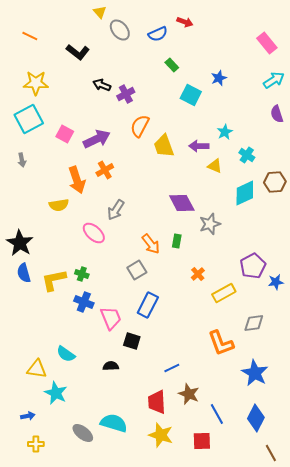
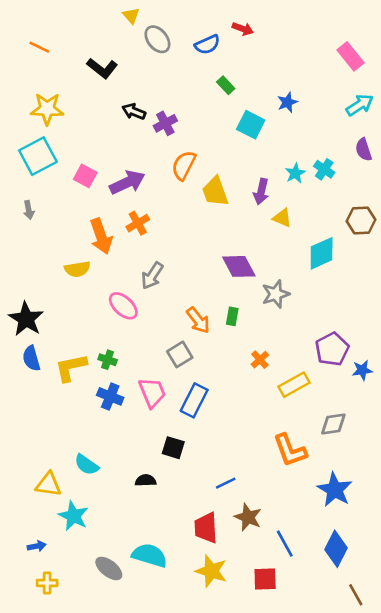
purple arrow: (199, 146) -> (261, 192), turned -78
cyan cross: (247, 155) -> (324, 169), moved
brown hexagon: (275, 182) -> (361, 220), moved
pink trapezoid: (111, 318) -> (152, 393), moved

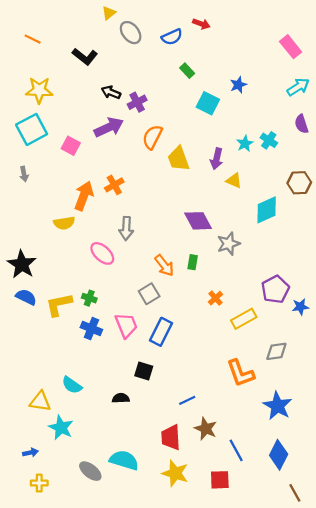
yellow triangle: (131, 16) -> (109, 13), turned 32
purple arrow: (127, 182) -> (109, 127), moved
orange arrow: (101, 236) -> (84, 196), turned -140
gray arrow: (152, 276) -> (126, 228), turned -30
blue semicircle: (31, 358) -> (26, 297), turned 132

